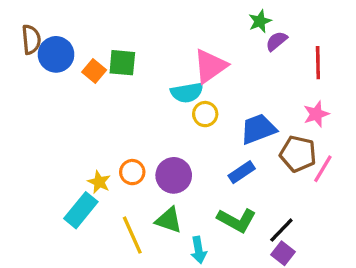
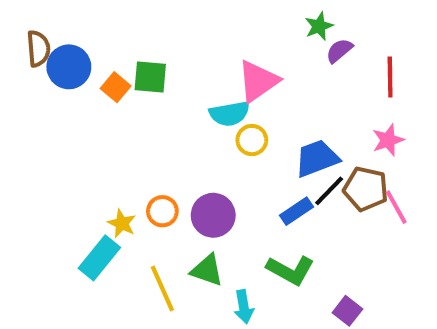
pink line: (323, 169) -> (396, 207), turned -60
black line: (281, 230) -> (329, 191), moved

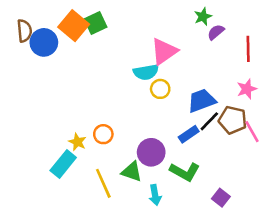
green square: (150, 77) -> (96, 23), moved, turned -30
orange square: (116, 87) -> (74, 26), moved, size x1.6
purple circle: (213, 215) -> (151, 152), moved

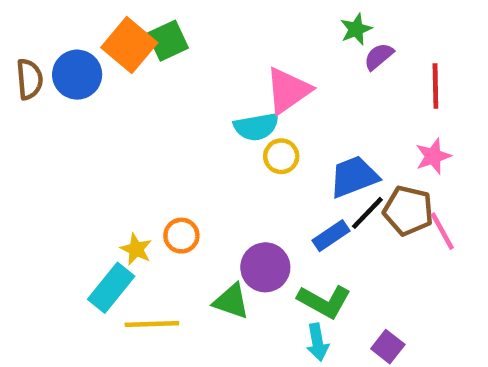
brown semicircle: (24, 31) -> (29, 79), moved
yellow line: (103, 183) -> (152, 324), moved, turned -68
cyan arrow: (155, 195) -> (317, 342), moved

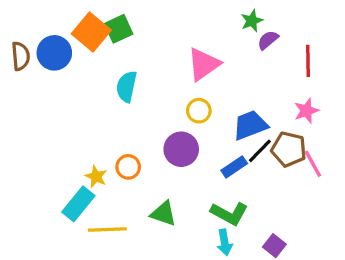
cyan semicircle: (256, 127) -> (127, 87), moved, turned 112
purple circle: (265, 267) -> (181, 149), moved

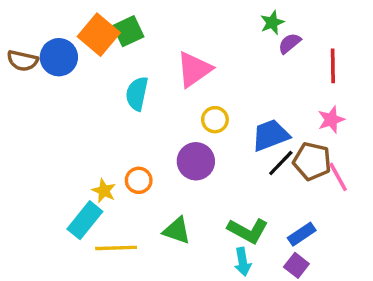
brown semicircle: (21, 56) -> (22, 61), turned 108
pink triangle: (204, 64) -> (194, 69), moved
blue rectangle: (234, 167) -> (302, 234), moved

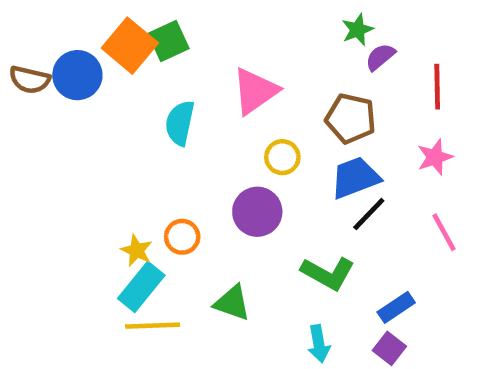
brown pentagon: (312, 161) -> (351, 118), moved
cyan rectangle: (85, 220) -> (141, 287), moved
green L-shape: (248, 231) -> (328, 273), moved

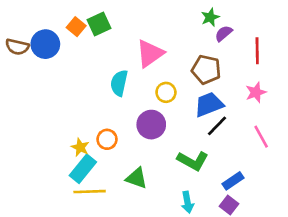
orange square: (130, 46) -> (76, 27), size x0.6
cyan semicircle: (180, 123) -> (119, 83), moved

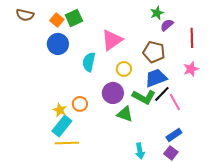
blue circle: (45, 44) -> (58, 44), moved
brown semicircle: (17, 47) -> (25, 15), moved
pink line: (261, 137) -> (175, 102), moved
green L-shape: (193, 161) -> (144, 97), moved
green triangle: (136, 178) -> (125, 114), moved

